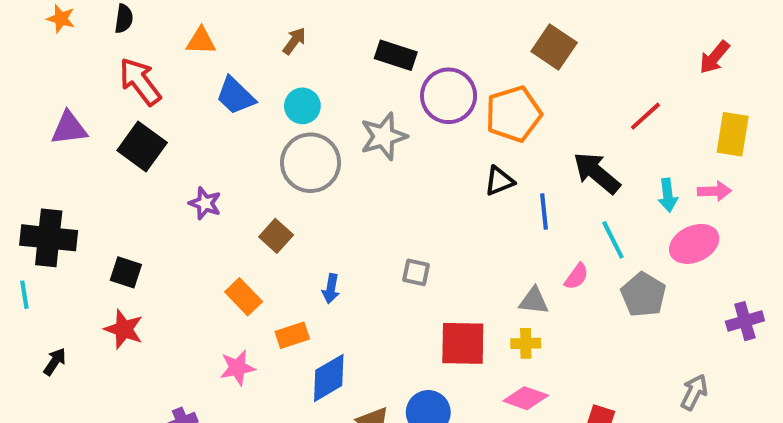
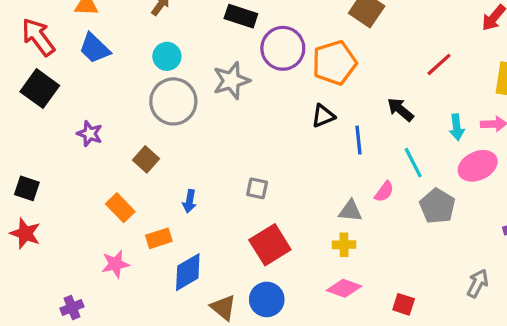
blue trapezoid: (235, 96) -> (94, 48), moved
black arrow: (597, 173) -> (400, 109), size x0.7
red square: (463, 343) -> (270, 245), moved, turned -33

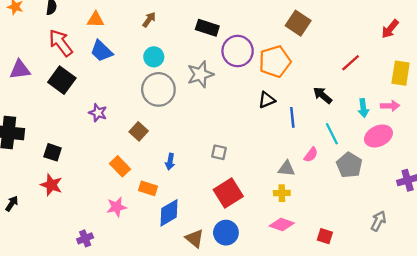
orange rectangle: (159, 238) -> (148, 188), turned 36

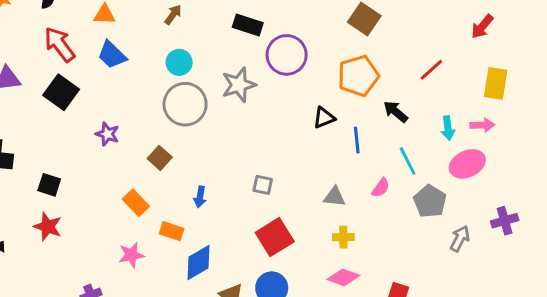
orange pentagon: (275, 62) -> (358, 76), moved
gray triangle: (286, 169) -> (334, 197), moved
gray arrow: (378, 221) -> (460, 239), moved

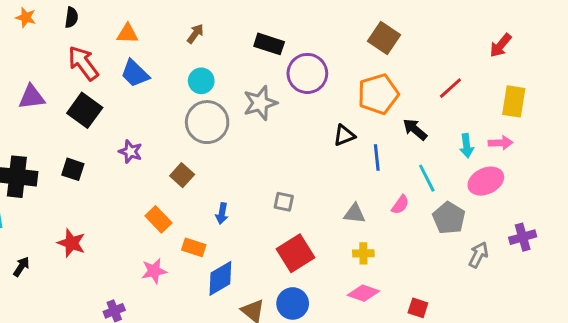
black square: (49, 185) -> (73, 169), moved

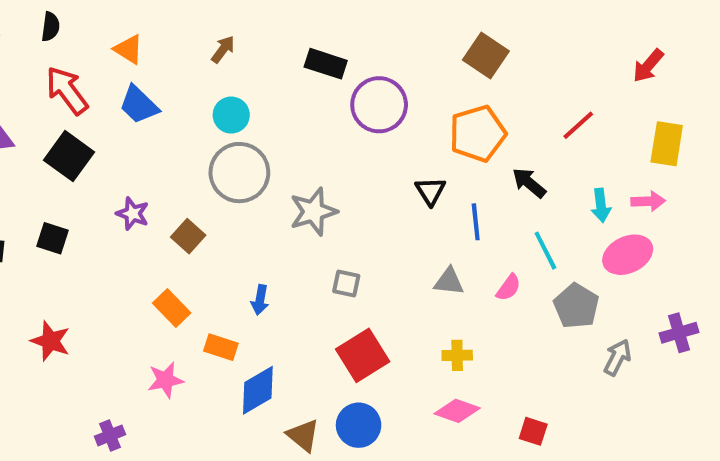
orange triangle: (127, 34) -> (129, 49), turned 30
gray star: (260, 103) -> (313, 212), moved
black triangle: (344, 135) -> (430, 191), turned -40
brown square: (182, 175) -> (188, 236), moved
gray triangle: (355, 214) -> (449, 281), moved

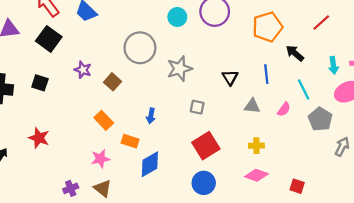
cyan circle: (231, 115) -> (177, 17), moved
black triangle: (430, 191) -> (230, 77), moved
brown triangle: (303, 435) -> (103, 188), moved

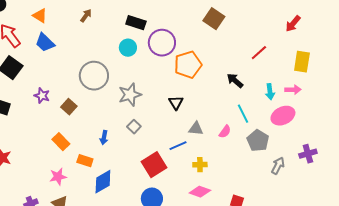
orange pentagon: (267, 27) -> (188, 65), moved
blue line: (266, 74) -> (178, 146), moved, turned 72
gray square: (197, 107) -> (134, 127), moved, turned 32

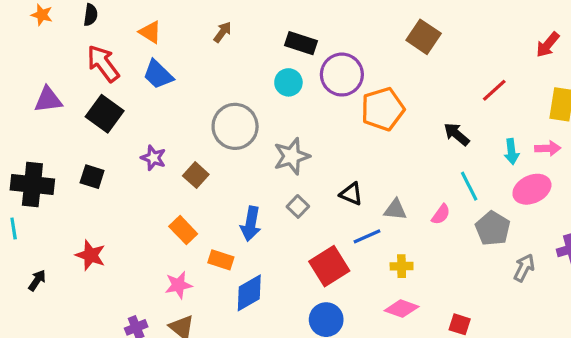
black triangle: (176, 103) -> (351, 194), moved, turned -35
blue arrow: (104, 138) -> (251, 224), size x1.5

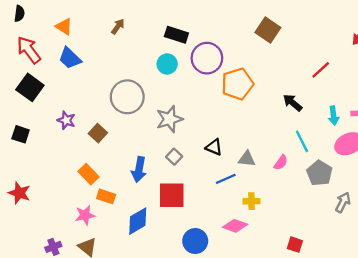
orange rectangle: (221, 260) -> (106, 196), moved
red square: (329, 266) -> (172, 195), moved, turned 32
pink diamond: (402, 309) -> (235, 226), moved

